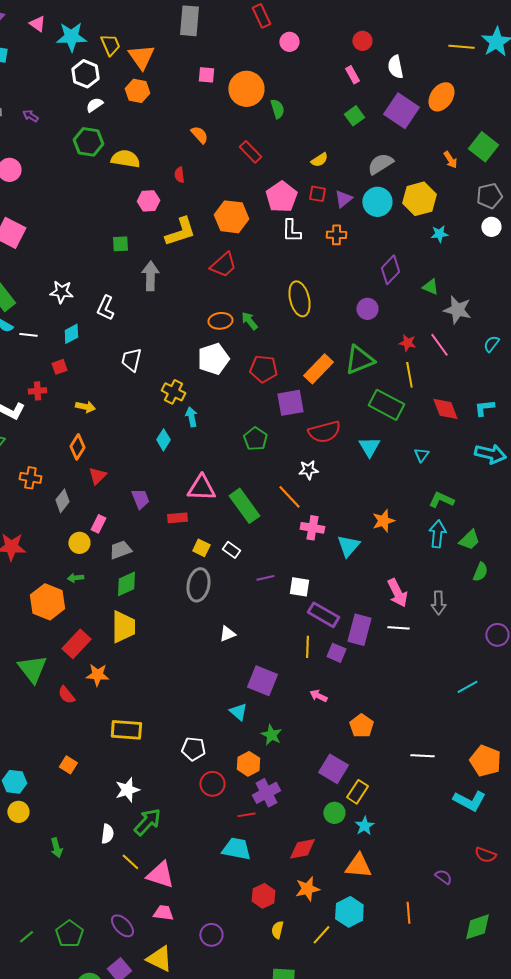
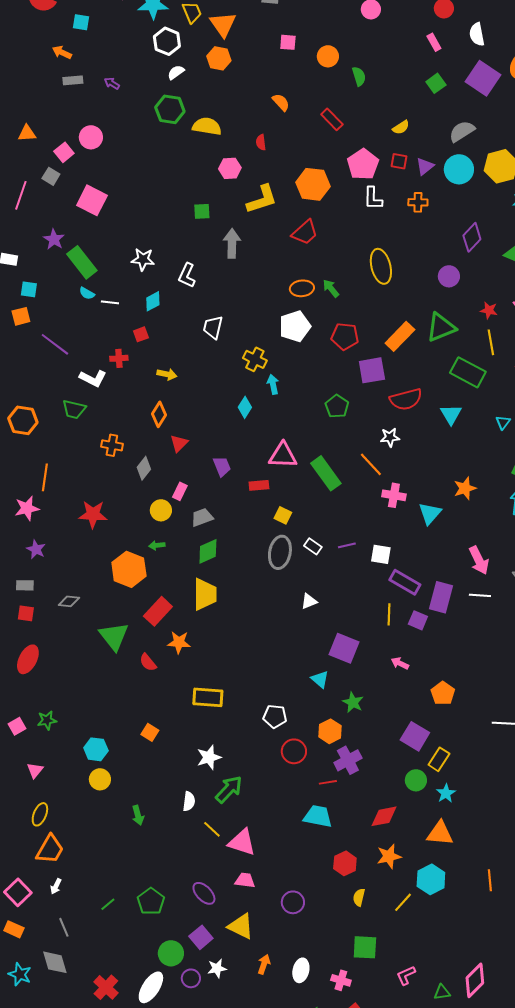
orange circle: (246, 89) -> (328, 56), size x0.6
white rectangle: (231, 550) -> (313, 546), moved

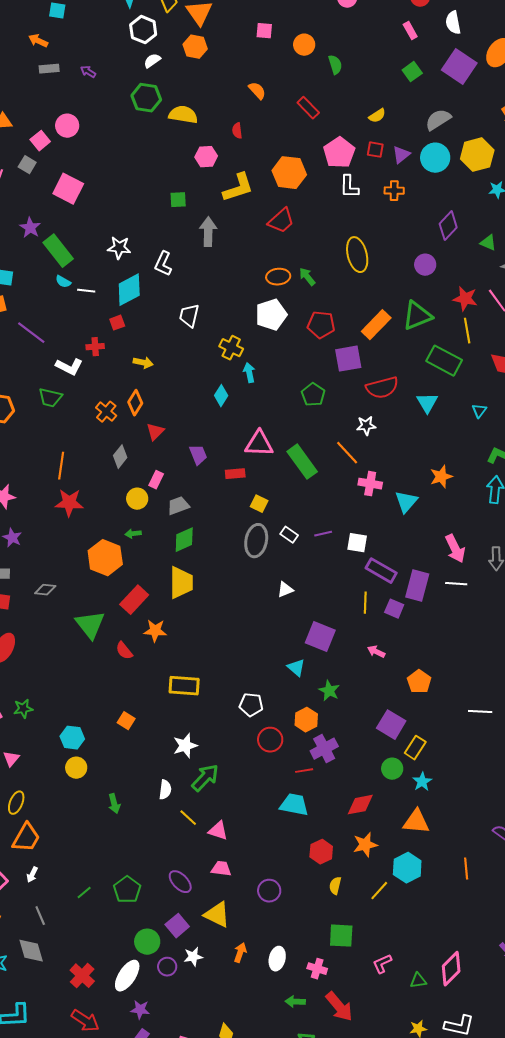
cyan diamond: (153, 301) -> (129, 290), size x1.6
red star: (489, 310) -> (465, 299), size x1.4
orange cross: (112, 445) -> (106, 412), moved, turned 30
orange line: (45, 477) -> (61, 466), moved
pink triangle: (242, 842) -> (218, 831), size x0.7

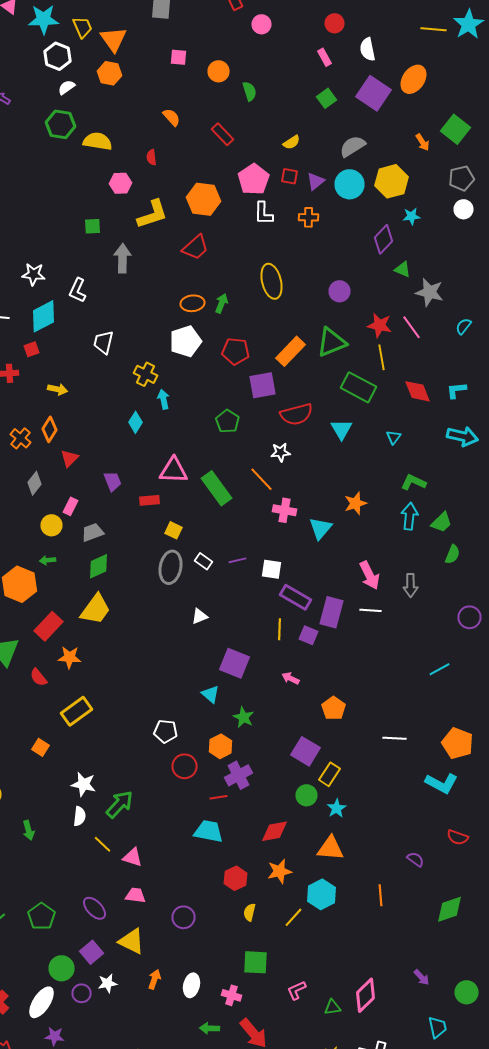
purple diamond: (448, 226) -> (384, 239), moved
green arrow: (307, 277) -> (222, 303), turned 60
yellow trapezoid: (181, 583) -> (96, 609), turned 36
yellow rectangle: (184, 686) -> (76, 711), moved, turned -40
white star: (185, 746) -> (84, 784), moved, turned 30

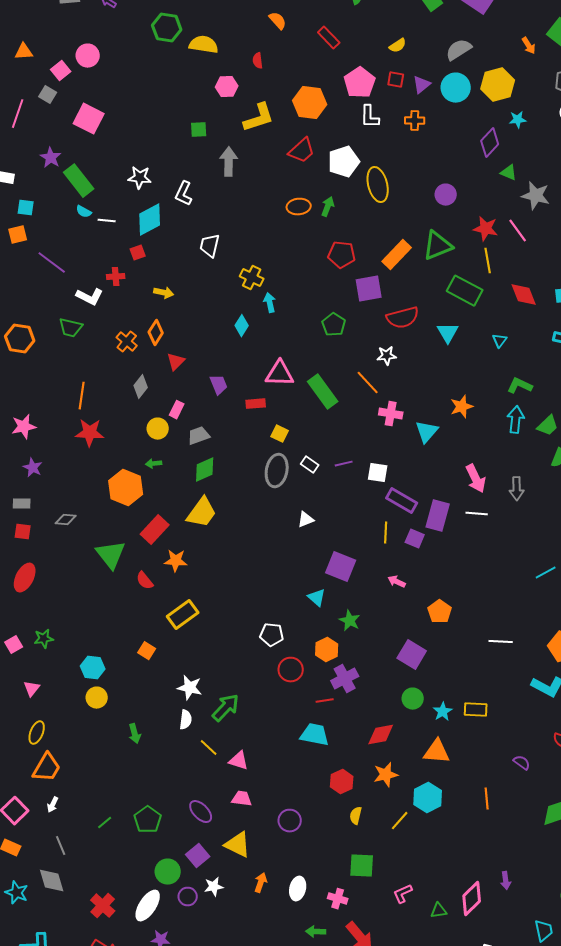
white pentagon: (186, 341) -> (344, 162), moved
yellow rectangle: (330, 774) -> (476, 710), moved, turned 60
purple arrow: (422, 977) -> (506, 881), moved, turned 36

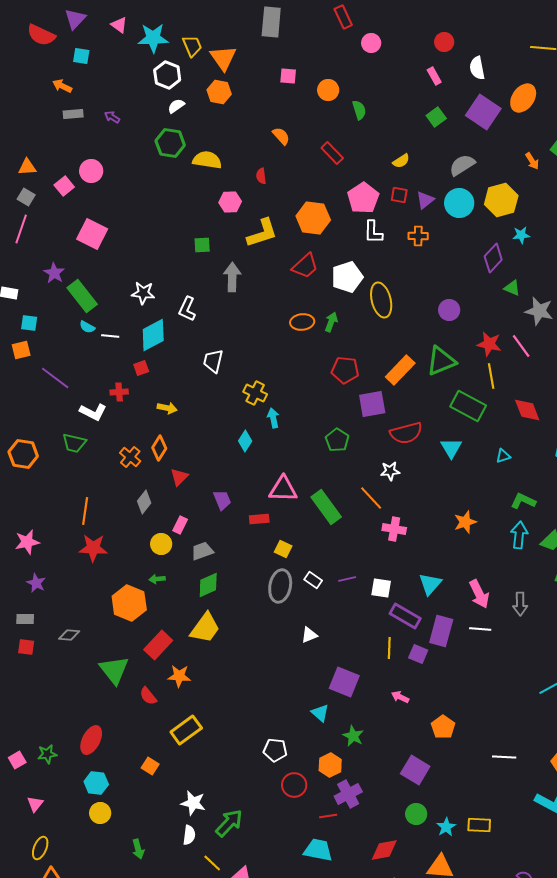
gray square: (48, 95) -> (26, 197), moved
cyan triangle: (500, 341) -> (503, 456), turned 35
cyan triangle: (427, 432) -> (430, 584), moved
red ellipse: (25, 578) -> (91, 740), moved

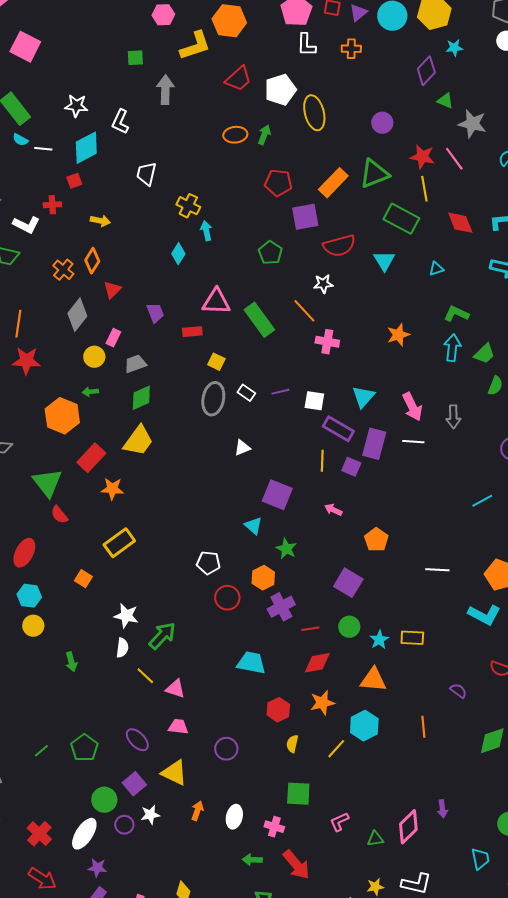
orange hexagon: (313, 218) -> (229, 21), moved
gray diamond: (144, 502) -> (77, 315), size x1.4
red semicircle: (148, 696) -> (59, 515), moved
red line: (328, 816) -> (310, 629), moved

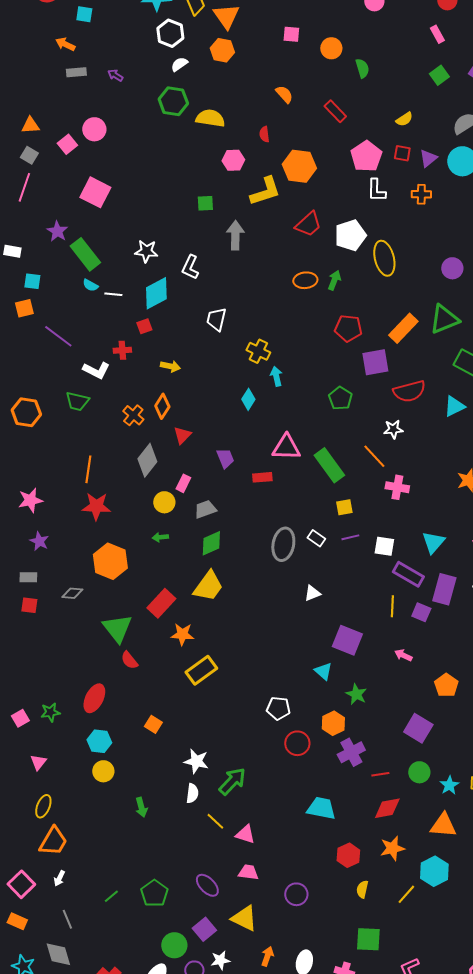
cyan triangle: (384, 261) -> (454, 406), turned 35
yellow square: (216, 362) -> (344, 507), moved, turned -36
orange hexagon: (62, 416) -> (110, 561), moved
yellow rectangle: (119, 543) -> (201, 670), moved

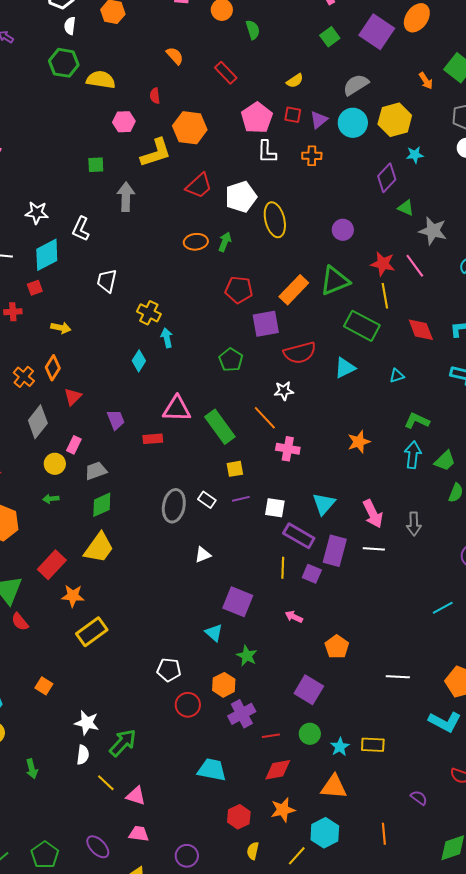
white semicircle: (179, 64) -> (70, 26), turned -48

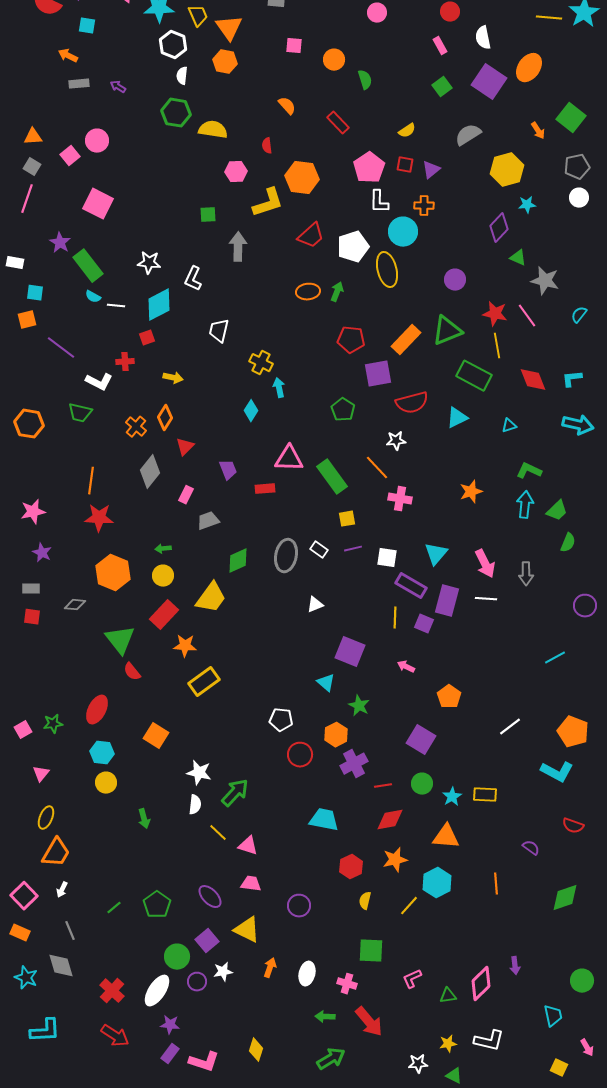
cyan circle: (353, 123) -> (403, 232), moved
yellow circle: (55, 464) -> (163, 576), moved
green diamond: (102, 505) -> (238, 561), moved
white line: (398, 677) -> (510, 727), turned -40
orange square: (44, 686) -> (156, 736), size x1.4

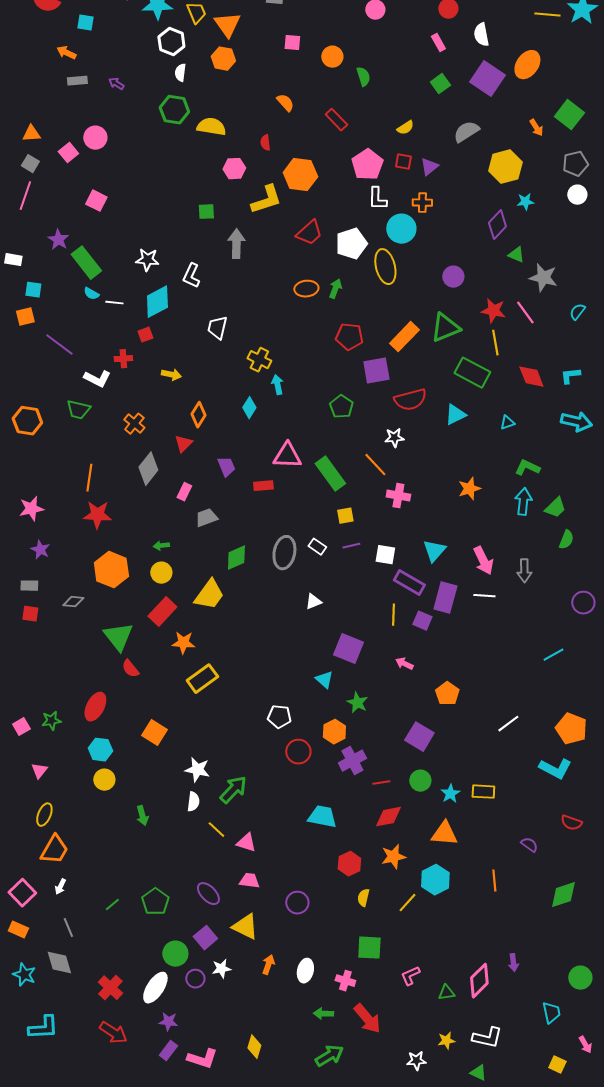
pink square: (98, 204) -> (96, 201), size x0.7
orange diamond: (165, 418) -> (198, 415), moved
green triangle: (454, 1076) -> (478, 1073), moved

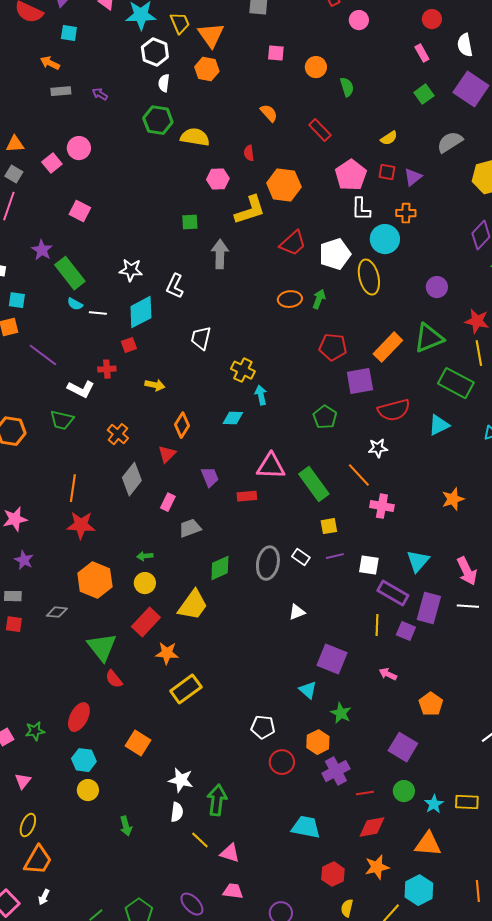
cyan diamond: (249, 408) -> (233, 418), turned 60
green arrow: (233, 790) -> (217, 800), turned -36

